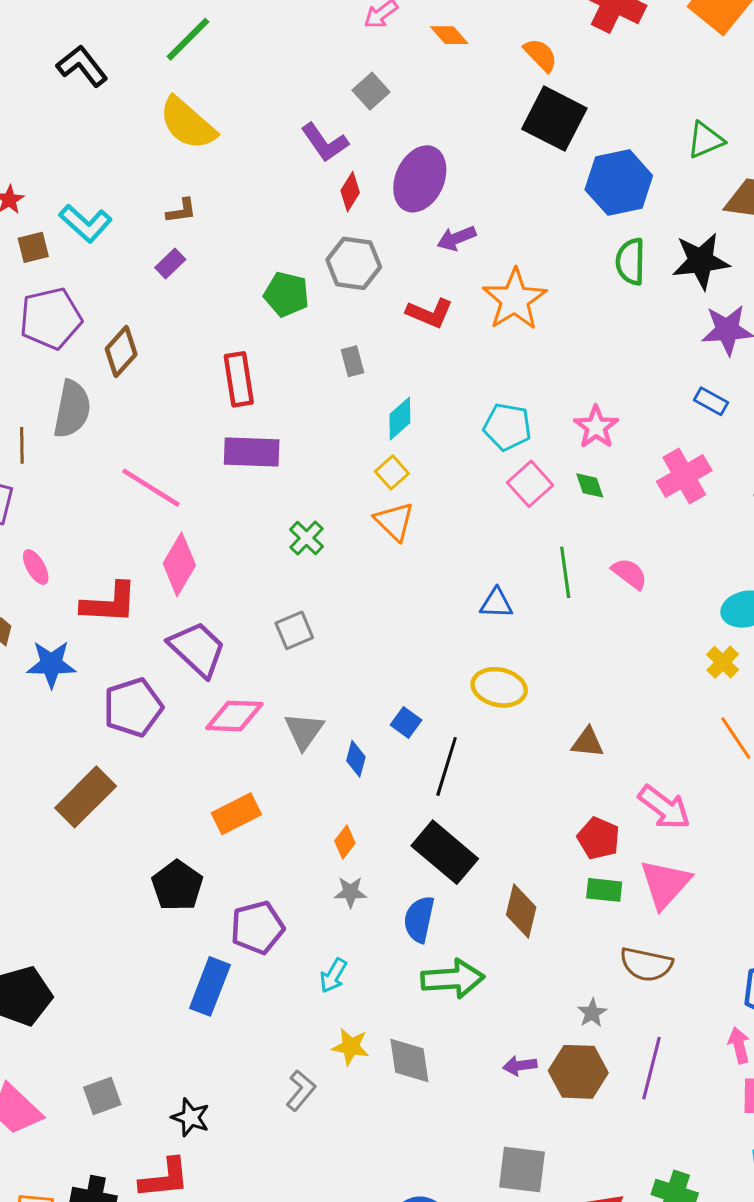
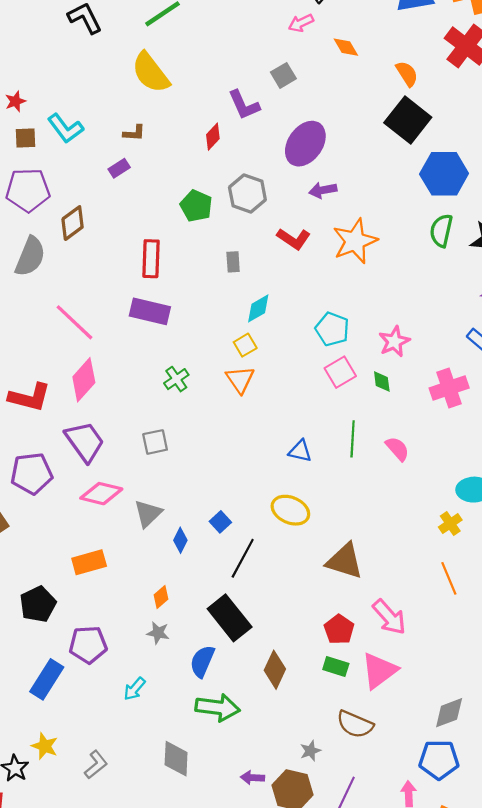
red diamond: (350, 192) -> (213, 137), moved
brown triangle: (588, 742) -> (345, 561), size x1.6
yellow star: (351, 1047) -> (45, 746), moved

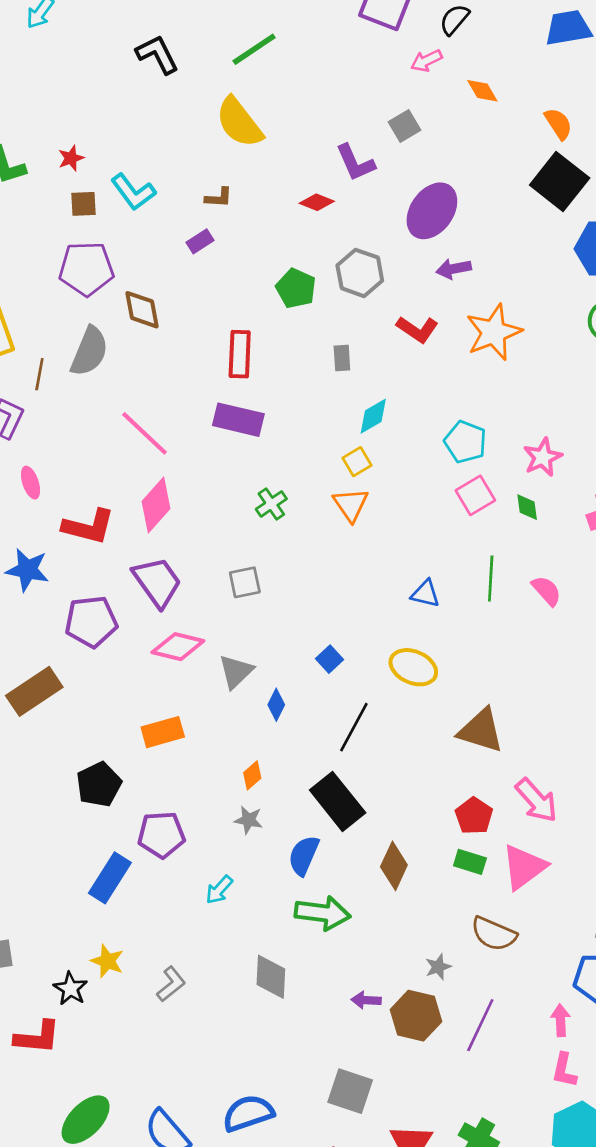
red diamond: (213, 137) -> (317, 202), turned 68
brown diamond: (73, 223) -> (142, 310), turned -64
blue square: (220, 522) -> (330, 659), moved

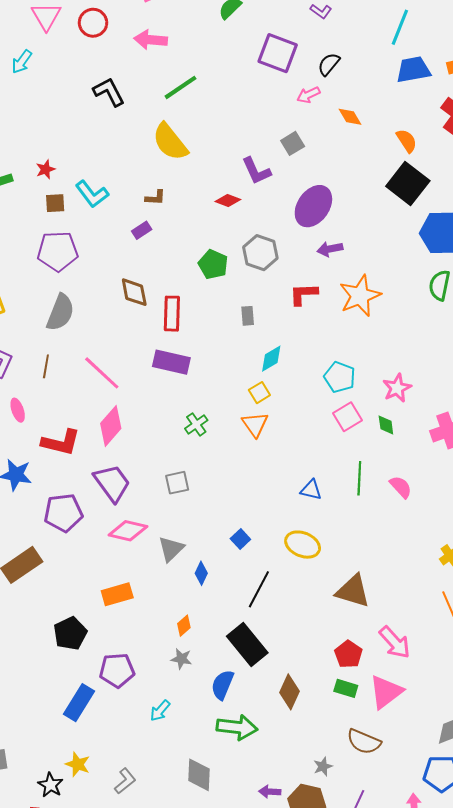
brown diamond: (142, 310) -> (134, 292), moved
red L-shape: (417, 329) -> (303, 294), turned 144
brown line: (39, 374) -> (46, 366), moved

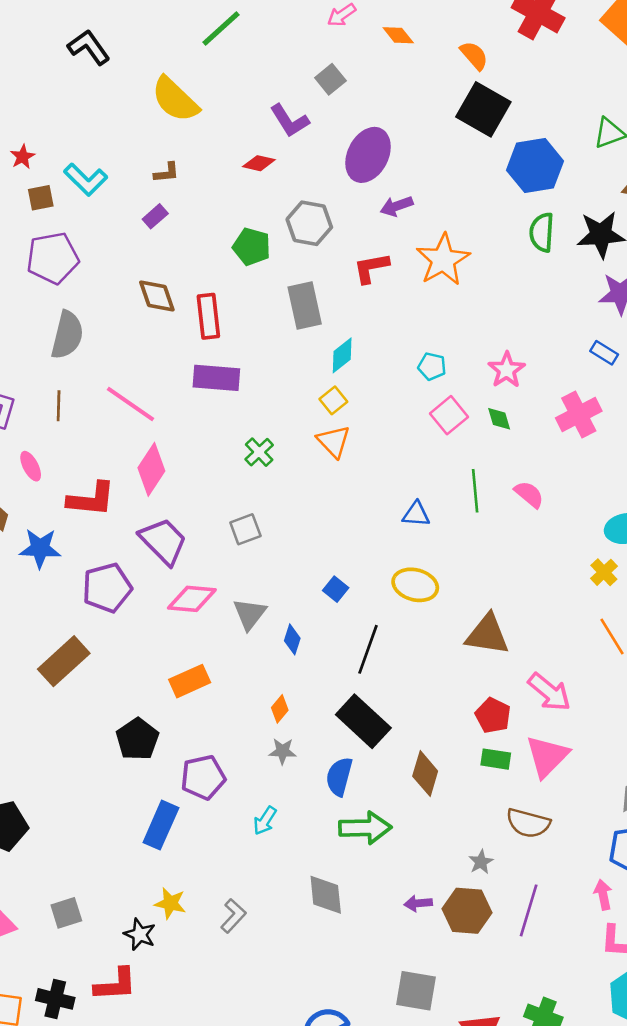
green line: (181, 87) -> (221, 29), moved
gray rectangle: (248, 316) -> (305, 305), size x1.8
cyan pentagon: (340, 377) -> (432, 366), size x0.7

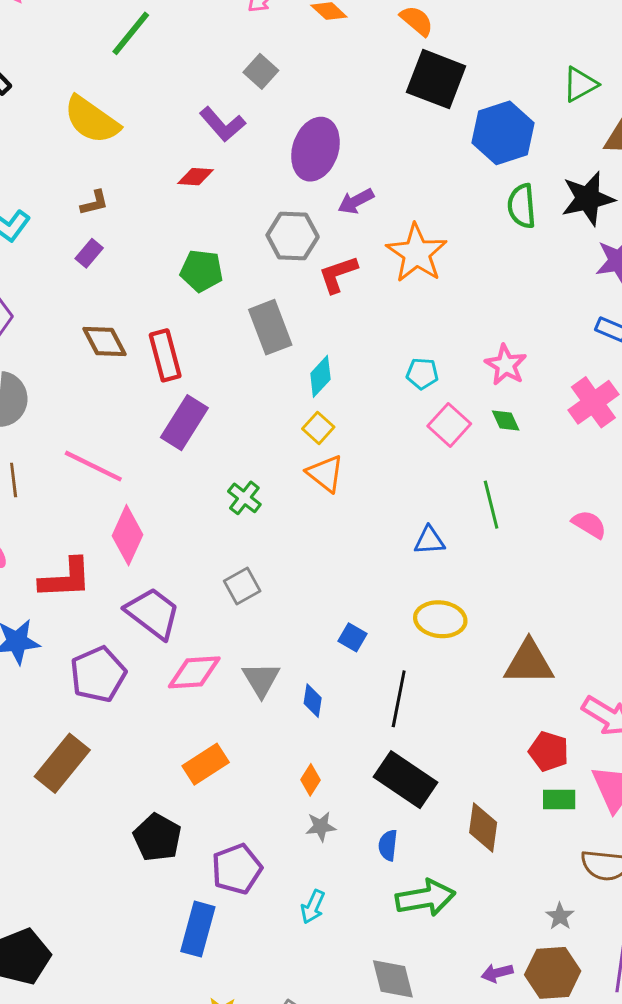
gray hexagon: (309, 223) -> (293, 236), moved
purple rectangle: (216, 378) -> (184, 423), turned -54
pink semicircle: (529, 494) -> (589, 524), moved
blue semicircle: (339, 777) -> (388, 845), size x0.7

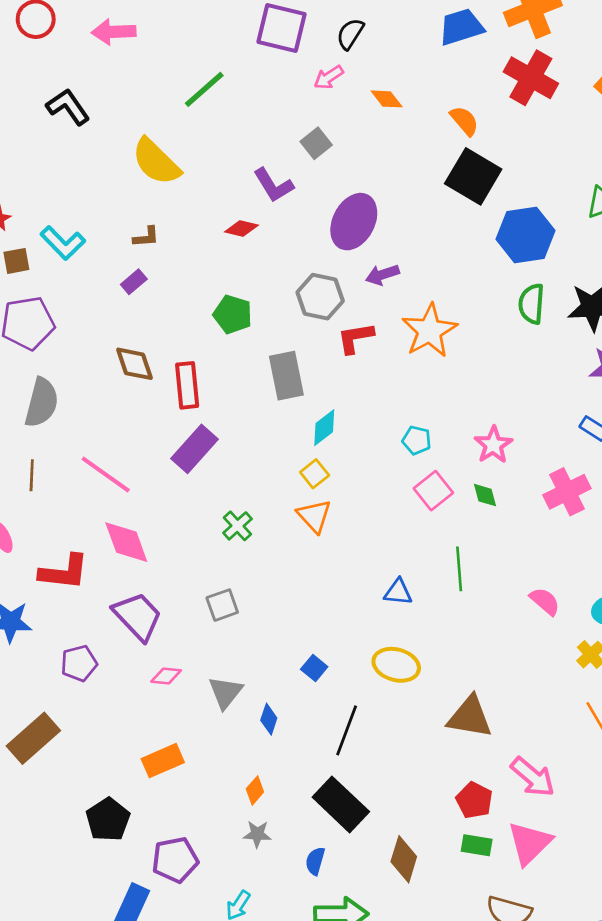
pink diamond: (127, 535) -> (126, 542), turned -54
pink diamond: (194, 672) -> (166, 676), size x0.6
purple pentagon: (98, 674) -> (79, 663), size x0.7

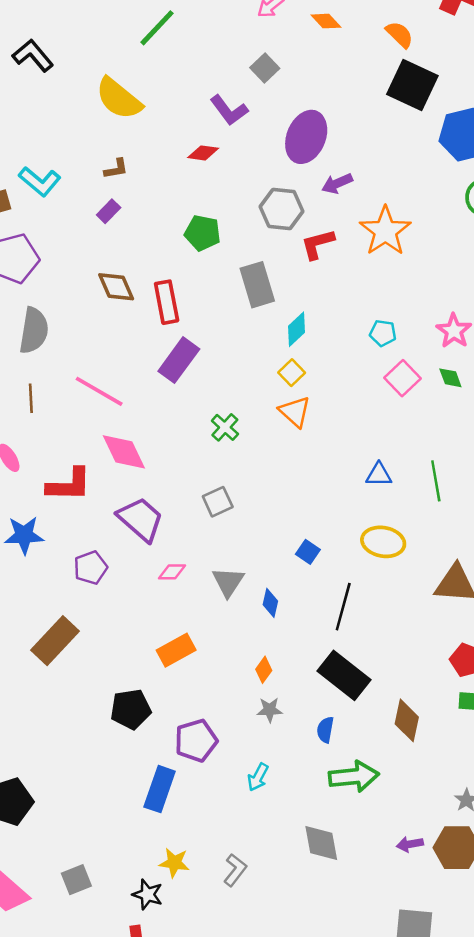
green line: (459, 569) -> (436, 481), moved
black pentagon: (108, 820) -> (131, 709), turned 30

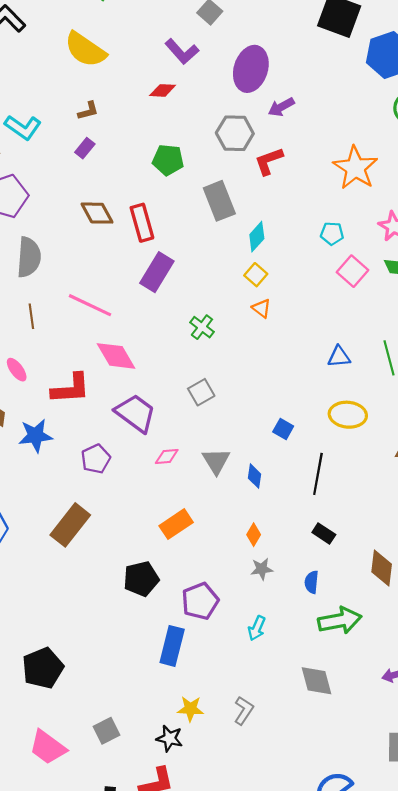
orange star: (385, 231) -> (355, 168), moved
orange triangle: (295, 412) -> (261, 308), size x0.7
black rectangle: (344, 675) -> (324, 533), size x0.5

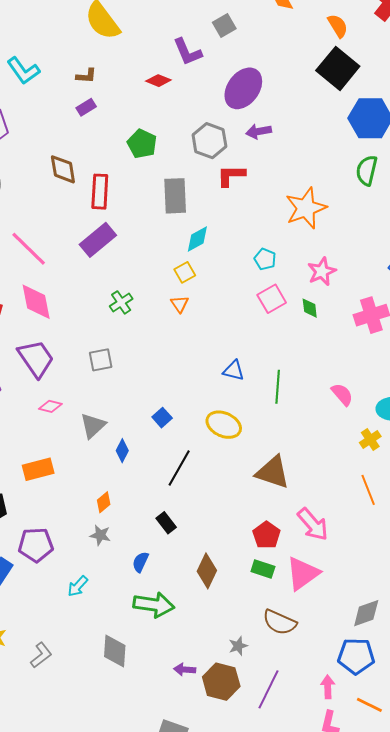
purple rectangle: (85, 148) -> (86, 107), moved

